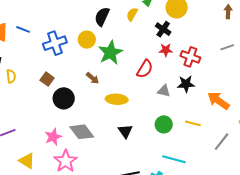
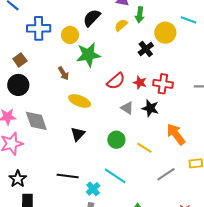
red star: (166, 50) -> (140, 83), moved
red cross: (190, 57) -> (163, 84), turned -30
black circle: (64, 98) -> (18, 85), moved

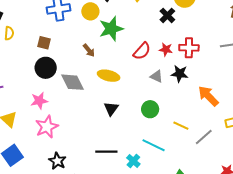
brown square: (20, 60) -> (44, 43), turned -32
gray diamond: (36, 121) -> (72, 82), moved
yellow line: (145, 148) -> (181, 126), moved

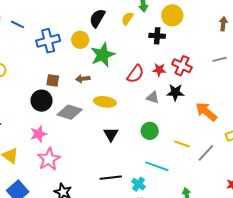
black cross: (167, 15) -> (157, 36), turned -35
brown square: (44, 43) -> (53, 80), moved
red cross: (189, 48) -> (182, 66), turned 30
brown arrow: (89, 50) -> (83, 79), turned 128
gray diamond: (72, 82) -> (70, 112), turned -40

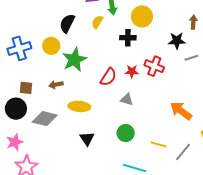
black star: (175, 92) -> (177, 41), moved

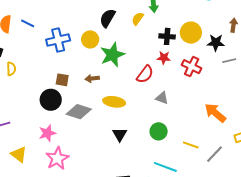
yellow circle: (142, 16) -> (191, 33), moved
red star: (132, 71) -> (164, 58), moved

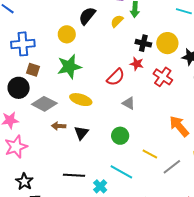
blue cross: (58, 40) -> (23, 44), moved
green star: (112, 55) -> (69, 67), moved
brown arrow: (92, 78) -> (59, 126), moved

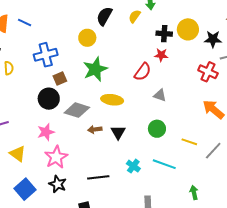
brown square: (33, 70) -> (60, 78), turned -32
red cross: (163, 77) -> (208, 72), moved
black line: (74, 175) -> (98, 177), moved
black star: (24, 182) -> (58, 184), moved
cyan cross: (100, 186) -> (133, 166), moved

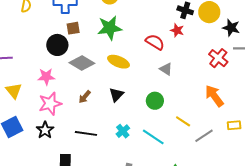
red semicircle: (143, 72) -> (155, 42), turned -108
brown arrow: (95, 129) -> (85, 97), moved, turned -56

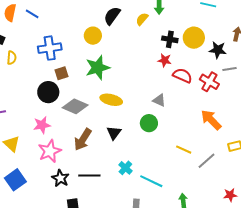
red semicircle: (155, 42) -> (182, 75), moved
brown arrow: (85, 97) -> (83, 139), size x1.6
green circle: (155, 101) -> (149, 123), moved
black star: (45, 130) -> (60, 178), moved
cyan line: (153, 137) -> (151, 181), moved

